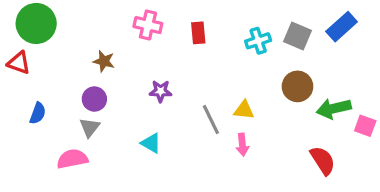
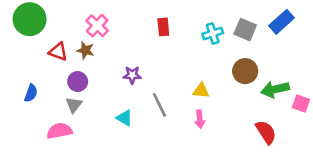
pink cross: (148, 25) -> (97, 26), moved, turned 30
red triangle: (19, 63) -> (58, 52), moved
gray line: (211, 119) -> (159, 105), moved

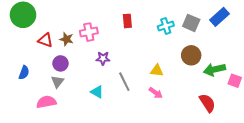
pink cross: (97, 26) -> (89, 32), moved, turned 36
pink arrow: (200, 119) -> (156, 93), turned -48

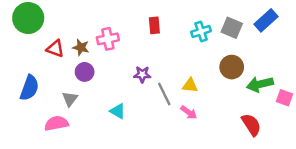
purple star: (103, 58) -> (142, 74), moved
purple circle: (60, 63) -> (85, 72), moved
blue semicircle: (24, 73) -> (29, 88), size x1.5
gray line: (124, 82) -> (164, 94), moved

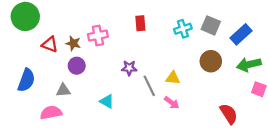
blue rectangle: (266, 20) -> (241, 34), moved
green arrow: (260, 84) -> (249, 65), moved
gray triangle: (70, 99) -> (63, 90), turned 48

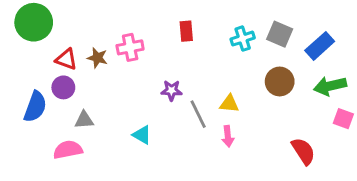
purple circle: (77, 66) -> (63, 87), moved
pink arrow: (172, 103) -> (228, 136), turned 48

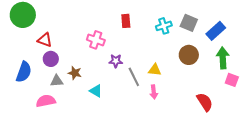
pink cross: (130, 47) -> (96, 40), moved, turned 30
brown star: (97, 58) -> (75, 73), moved
green arrow: (330, 86) -> (223, 58), turned 100
purple circle: (63, 87) -> (51, 59), moved

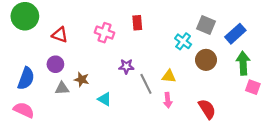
cyan cross: (164, 26) -> (183, 41), moved, turned -35
red triangle: (45, 40) -> (60, 35), moved
pink cross: (96, 40) -> (105, 33), moved
pink semicircle: (46, 101) -> (24, 110), moved, turned 36
red semicircle: (205, 102) -> (207, 109), moved

